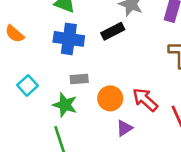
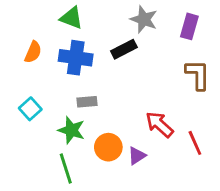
orange semicircle: (15, 34) -> (33, 52), moved, turned -108
orange circle: (110, 98) -> (108, 147), moved

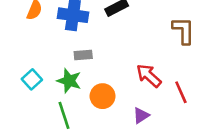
cyan square: (30, 109) -> (32, 79), moved
purple triangle: (137, 156) -> (141, 115), moved

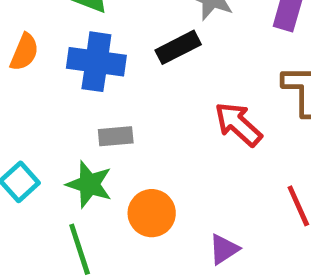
red arrow: (149, 76) -> (238, 124), moved

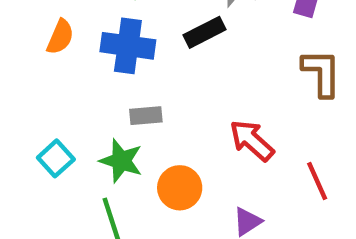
red arrow: (238, 124) -> (252, 140), moved

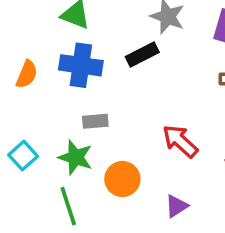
orange semicircle: (60, 37) -> (27, 74), moved

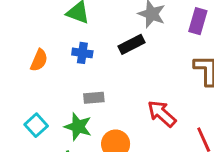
blue cross: (81, 65) -> (82, 53), size x0.6

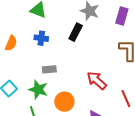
black rectangle: (131, 44) -> (76, 32), turned -36

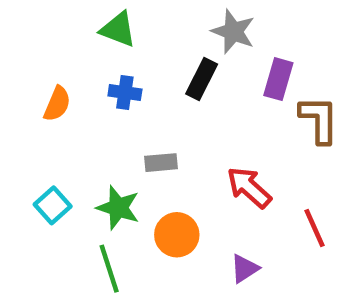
purple rectangle: (122, 16) -> (278, 79), moved
gray rectangle: (49, 69) -> (161, 163), moved

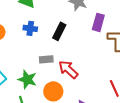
black rectangle: (202, 79) -> (59, 31), moved
red arrow: (249, 187) -> (68, 69), moved

